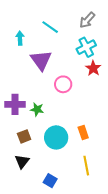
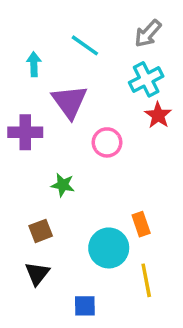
purple cross: (15, 104) -> (25, 132), moved
cyan circle: (56, 137) -> (109, 248), moved
blue square: (50, 181) -> (85, 306), turned -32

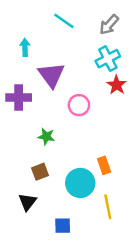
cyan line: (85, 45) -> (64, 21), moved
brown square: (41, 231) -> (40, 172), moved

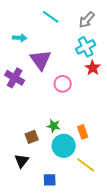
cyan arrow: (25, 47) -> (20, 38), turned 96
purple cross: (19, 98) -> (15, 78), turned 30
green star: (46, 136) -> (54, 126), moved
yellow line: (108, 207) -> (86, 165), turned -42

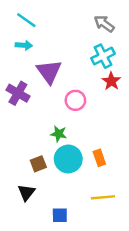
cyan line: (51, 17) -> (26, 20), moved
gray arrow: (87, 20) -> (104, 24), turned 84
green star: (54, 126) -> (59, 134), moved
cyan circle: (64, 146) -> (68, 159), moved
yellow line: (86, 165) -> (103, 197), turned -42

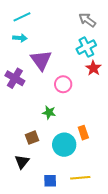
cyan line: (26, 20) -> (22, 17), turned -60
cyan circle: (68, 159) -> (64, 145), moved
yellow line: (103, 197) -> (80, 178), moved

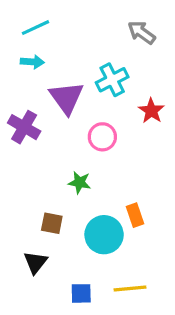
cyan cross: (86, 47) -> (112, 80), moved
brown square: (32, 138) -> (52, 223), turned 32

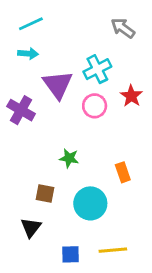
pink circle: (102, 137) -> (95, 106), moved
orange rectangle: (135, 215) -> (123, 172), moved

